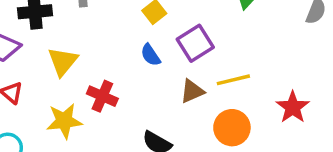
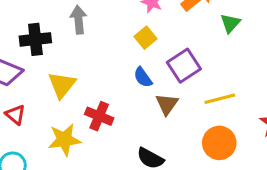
brown triangle: (192, 91) -> (167, 104), moved, turned -30

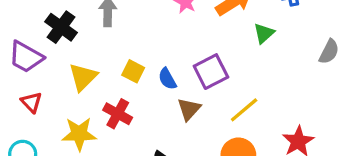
yellow square: (146, 38) -> (133, 71), moved, turned -30
black cross: (35, 39) -> (61, 27), turned 36
yellow line: (220, 99) -> (244, 110), turned -32

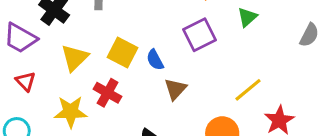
yellow square: (133, 71) -> (122, 52), size x1.4
purple square: (211, 72) -> (200, 35), moved
yellow line: (244, 110) -> (248, 90), moved

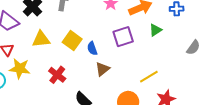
yellow triangle: (75, 58) -> (41, 39), turned 30
red cross: (107, 93) -> (57, 75), moved
yellow star: (71, 112) -> (20, 69), moved

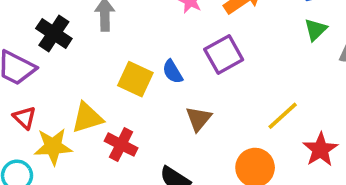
green triangle: (155, 30) -> (316, 30), moved
yellow triangle: (41, 39) -> (87, 118), moved
blue semicircle: (92, 48) -> (173, 72), moved

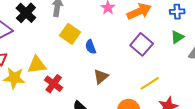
purple square: (224, 55) -> (142, 44), moved, turned -30
yellow square: (135, 79) -> (70, 34), moved

